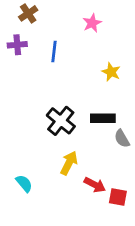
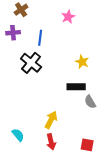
yellow star: (111, 72) -> (82, 62), moved
black cross: (61, 121) -> (31, 63), moved
red arrow: (95, 185) -> (51, 142), moved, turned 49

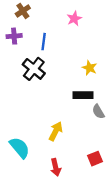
cyan semicircle: (18, 135) -> (20, 148), size x1.5
red arrow: (51, 142) -> (56, 167), moved
red square: (87, 145) -> (95, 159), turned -32

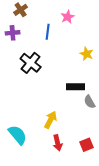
blue line: (44, 42) -> (48, 32), moved
yellow star: (90, 68) -> (87, 54), moved
red arrow: (56, 167) -> (58, 143), moved

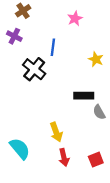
blue line: (48, 32) -> (53, 47), moved
purple cross: (13, 33) -> (14, 36), turned 32
yellow arrow: (51, 120) -> (56, 132), turned 132

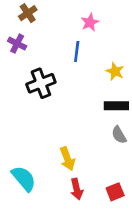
blue line: (53, 47) -> (77, 51), moved
black cross: (34, 69) -> (41, 83), turned 30
black rectangle: (84, 96) -> (116, 106), moved

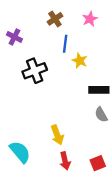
brown cross: (28, 13) -> (55, 19), moved
pink star: (90, 22) -> (90, 19), moved
yellow star: (115, 71) -> (80, 61), moved

